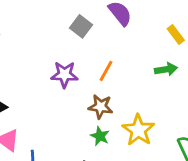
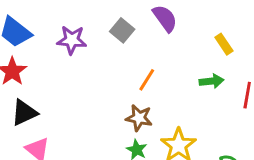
purple star: (64, 75) -> (72, 40), moved

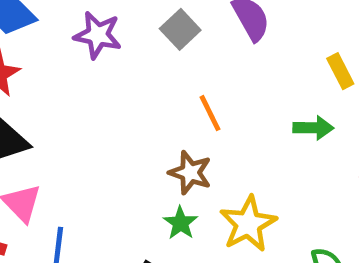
orange line: (147, 80) -> (210, 113), turned -65

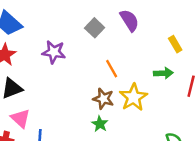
purple star: (98, 35) -> (54, 52), moved
yellow star: (248, 224) -> (133, 97), moved

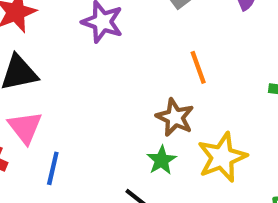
yellow star: (133, 97) -> (222, 157), moved

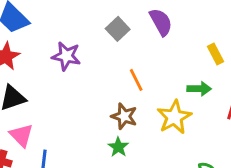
yellow star: (222, 157) -> (174, 117), moved

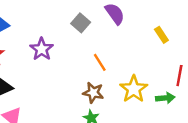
purple star: (66, 56) -> (42, 49), turned 30
green arrow: (199, 89) -> (165, 98), moved

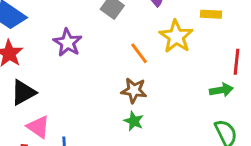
yellow rectangle: (161, 35) -> (211, 14), turned -49
yellow star: (134, 89) -> (176, 36), moved

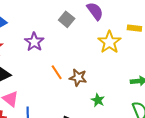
orange line: (139, 53) -> (57, 72), moved
green star: (134, 121) -> (98, 100), moved

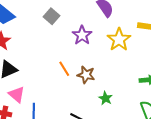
gray square: (67, 19) -> (52, 16), moved
purple star: (34, 42) -> (82, 35), moved

